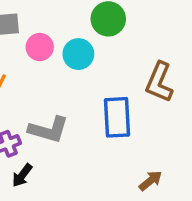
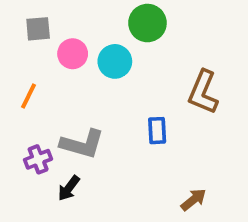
blue rectangle: (117, 117) -> (157, 131), size x0.6
black arrow: (22, 175) -> (69, 188), moved

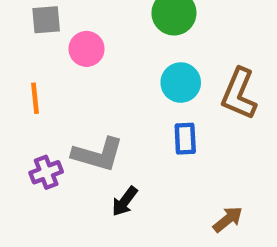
cyan circle: (115, 61) -> (181, 83), moved
orange line: (28, 96) -> (35, 98), turned -32
black arrow: (69, 188) -> (125, 201), moved

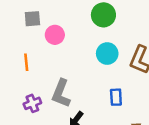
blue rectangle: (185, 139) -> (116, 97), moved
gray L-shape: (98, 154) -> (61, 93), turned 96

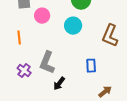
cyan circle: (107, 54) -> (73, 26), moved
purple cross: (32, 103) -> (24, 71), turned -32

